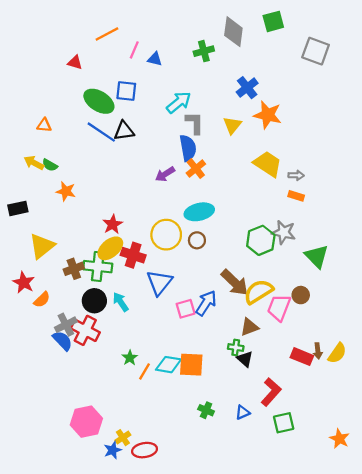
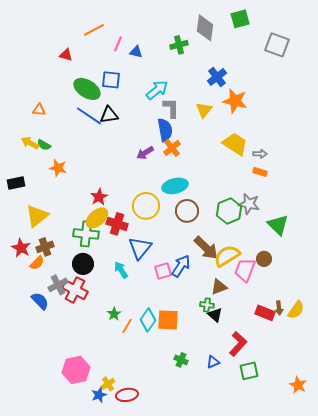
brown circle: (197, 240) -> (187, 211), moved, size x1.5
brown cross: (74, 269) -> (45, 247), moved
cyan arrow: (121, 302) -> (121, 270), moved
blue semicircle: (62, 341) -> (40, 301), moved
cyan diamond: (168, 365) -> (148, 320), turned -65

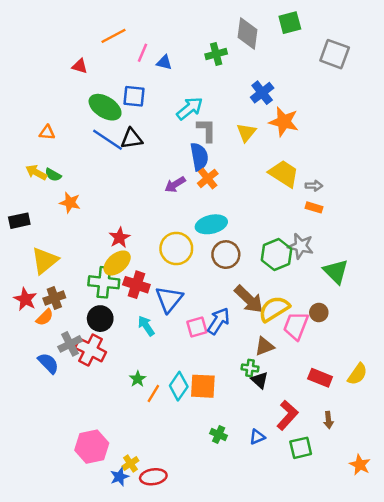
red cross: (117, 224) -> (136, 285), moved
brown arrow: (279, 308) -> (328, 420), moved

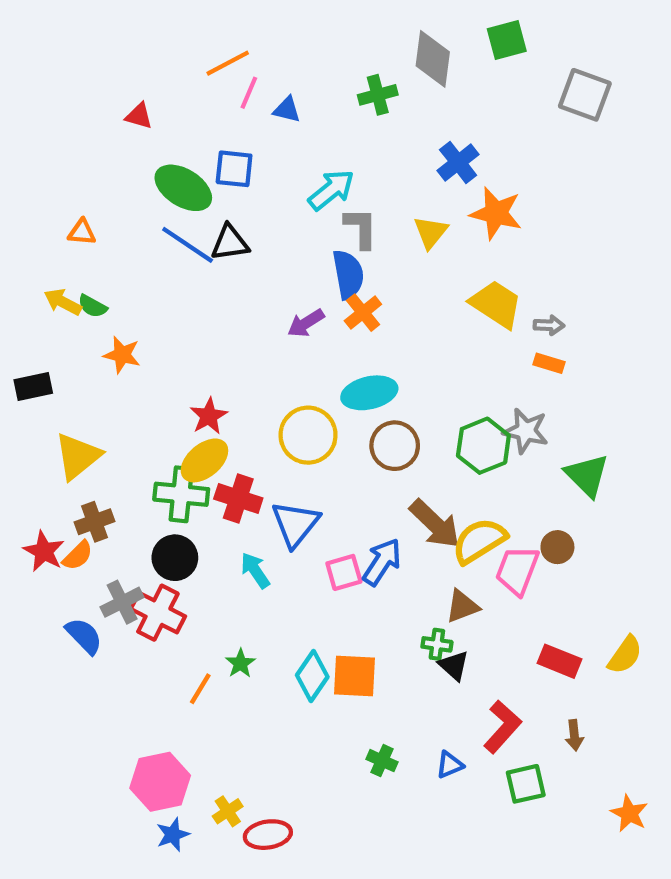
orange line: (113, 36) -> (228, 63), moved
red star: (25, 299) -> (44, 551), moved
orange line: (153, 393) -> (200, 689), moved
blue star: (120, 477) -> (173, 835), moved

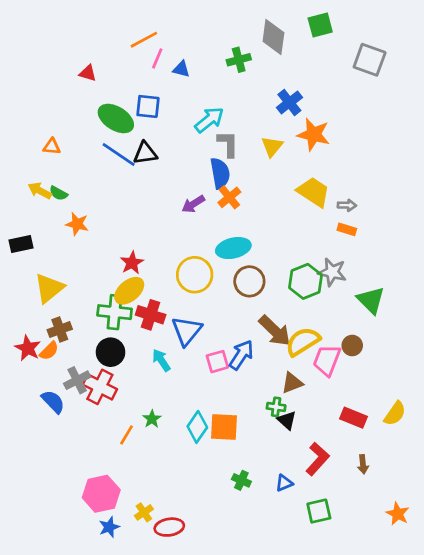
green square: (526, 784) -> (319, 511), moved

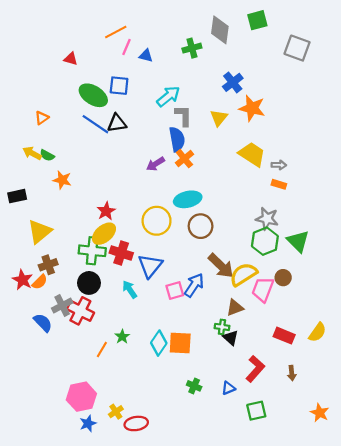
orange triangle: (52, 147) -> (42, 118), turned -40
green hexagon: (305, 281) -> (265, 241), moved

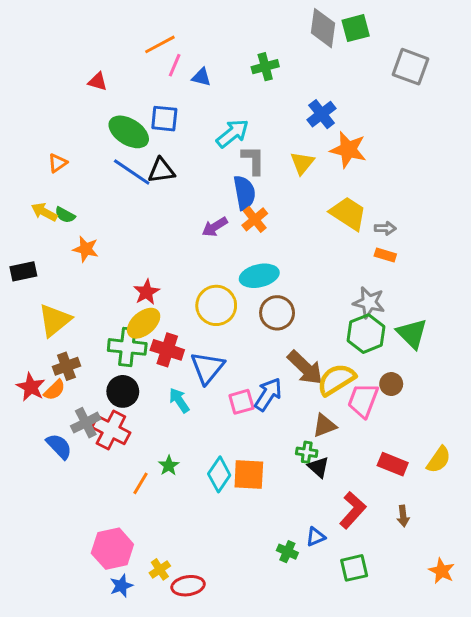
gray diamond: (220, 30) -> (323, 28), moved
green cross: (194, 386) -> (287, 552), moved

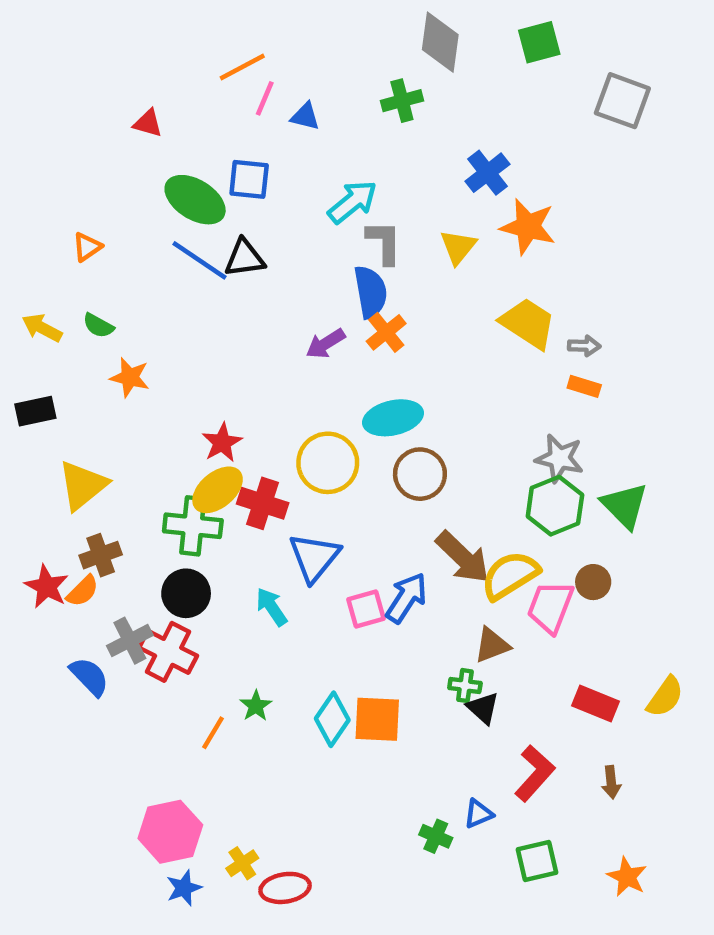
gray diamond: (323, 28) -> (440, 42), moved
yellow arrow: (44, 212) -> (42, 328), moved
red cross: (167, 350) -> (263, 503), moved
orange star: (442, 571) -> (627, 877), moved

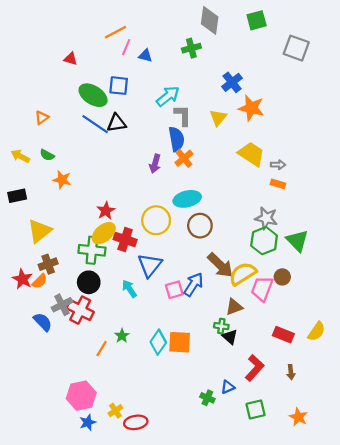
purple arrow: (326, 344) -> (155, 164), turned -42

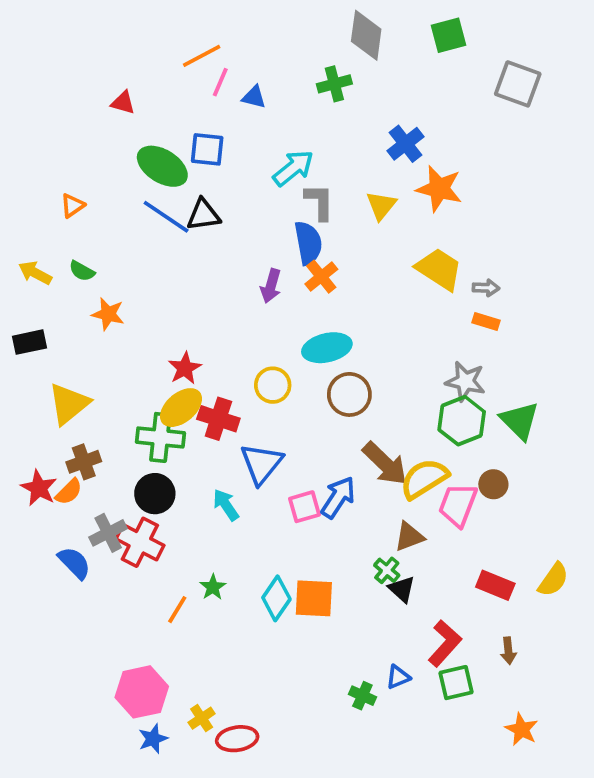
yellow circle: (156, 220) -> (273, 385), size x0.7
green cross: (221, 326) -> (387, 570), turned 32
green square: (256, 410) -> (456, 683), moved

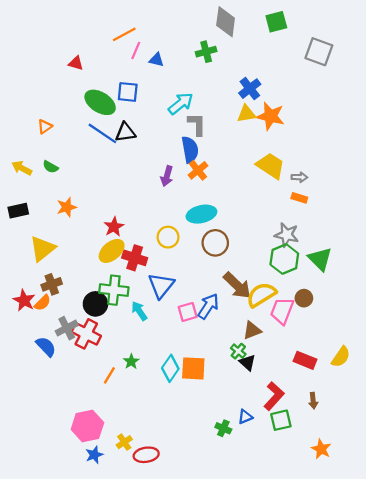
yellow triangle: (381, 206) -> (246, 114), moved, turned 42
orange star: (108, 314) -> (67, 207), moved, turned -30
green cross: (160, 437) -> (114, 290), moved

